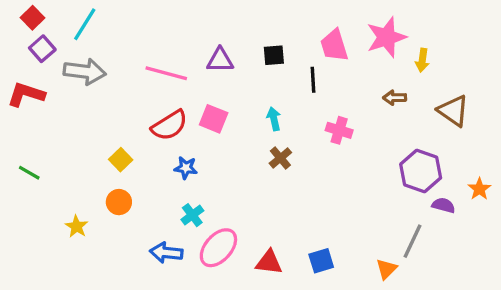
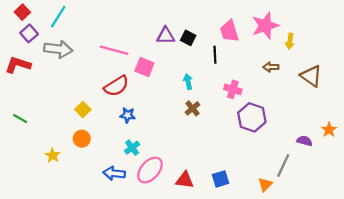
black square: (274, 55) -> (188, 38), turned 32
purple triangle: (220, 60) -> (166, 36), moved
pink square: (214, 119) -> (144, 67), moved
purple hexagon: (421, 171) -> (252, 117), moved

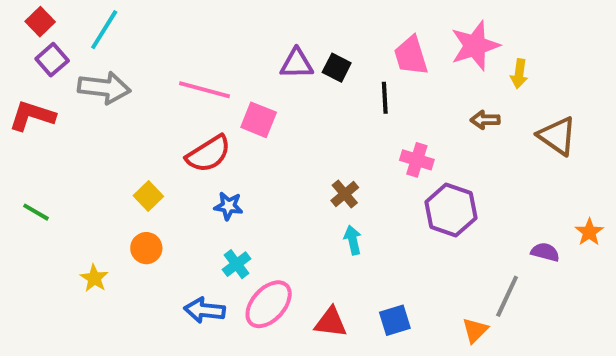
cyan arrow: (188, 82) -> (353, 240), moved

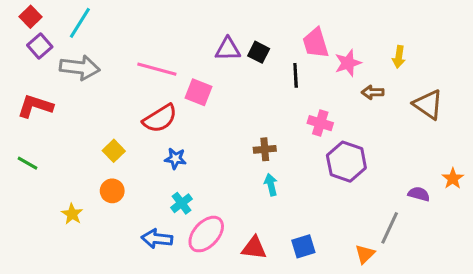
pink star: (475, 46) -> (348, 63), moved, size x0.7
red L-shape: (32, 116) -> (35, 106), moved
brown cross: (345, 194) -> (265, 149), turned 35

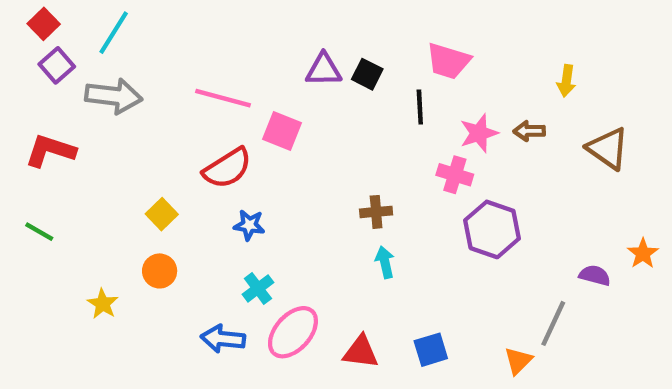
pink trapezoid: (316, 43) -> (448, 61), turned -56
pink star: (348, 63) -> (479, 133), moved

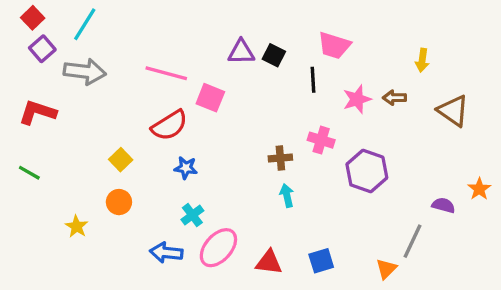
pink cross: (455, 175) -> (321, 140), moved

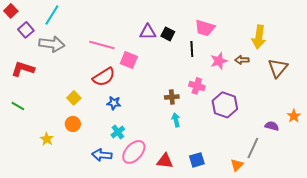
red square: (33, 18) -> (11, 11), moved
yellow arrow: (422, 60) -> (259, 37), size x1.6
brown triangle: (453, 111) -> (278, 68), turned 35

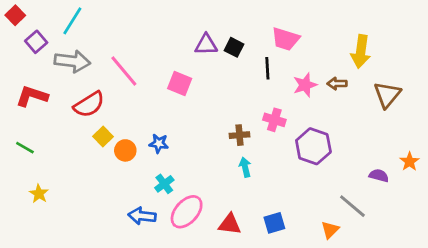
pink line: (102, 45) -> (124, 71), moved, turned 35
red semicircle: (104, 77) -> (89, 104), moved
orange circle: (73, 124) -> (125, 150), moved
yellow star: (47, 139) -> (39, 194), moved
gray line: (253, 148) -> (352, 206), turned -75

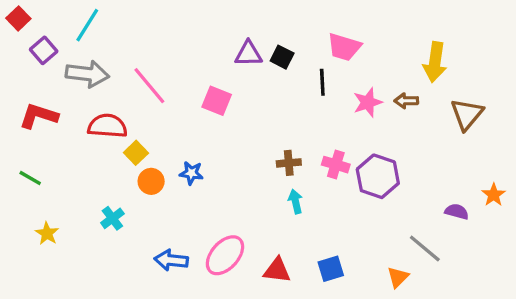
red semicircle: (89, 104) -> (107, 126), turned -144
pink cross: (274, 120) -> (336, 165), moved
yellow square: (103, 136) -> (136, 153), moved
cyan cross: (164, 184) -> (112, 218), moved

